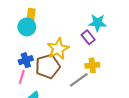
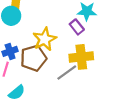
yellow cross: (92, 65) -> (81, 57), size x1.5

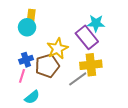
purple rectangle: (77, 27) -> (87, 37), size x1.6

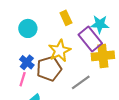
yellow rectangle: (31, 16) -> (66, 18), moved, turned -32
blue cross: (26, 60) -> (27, 62), turned -32
yellow cross: (91, 65) -> (103, 56), moved

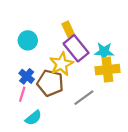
cyan star: (100, 24) -> (104, 52), moved
purple rectangle: (90, 39) -> (76, 48), moved
brown pentagon: (49, 69) -> (50, 83), turned 30

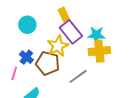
pink line: (22, 94) -> (14, 73), moved

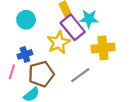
cyan star: (96, 35) -> (89, 19), moved
blue cross: (26, 57) -> (25, 54), turned 32
brown pentagon: (48, 63) -> (41, 74), moved, turned -30

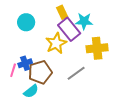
blue cross: (25, 54) -> (25, 63), moved

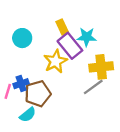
gray line: (76, 73) -> (93, 87), moved

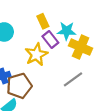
purple rectangle: (70, 46) -> (50, 40), size x0.7
yellow cross: (101, 67) -> (81, 47), moved, turned 30

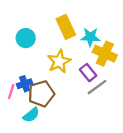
yellow rectangle: (43, 21) -> (66, 27), size x1.5
purple rectangle: (50, 40) -> (88, 73), moved

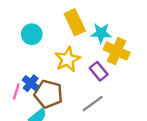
blue cross: (25, 84) -> (31, 83), turned -32
gray line: (97, 87) -> (93, 104), moved
brown pentagon: (41, 94) -> (48, 94), turned 30

